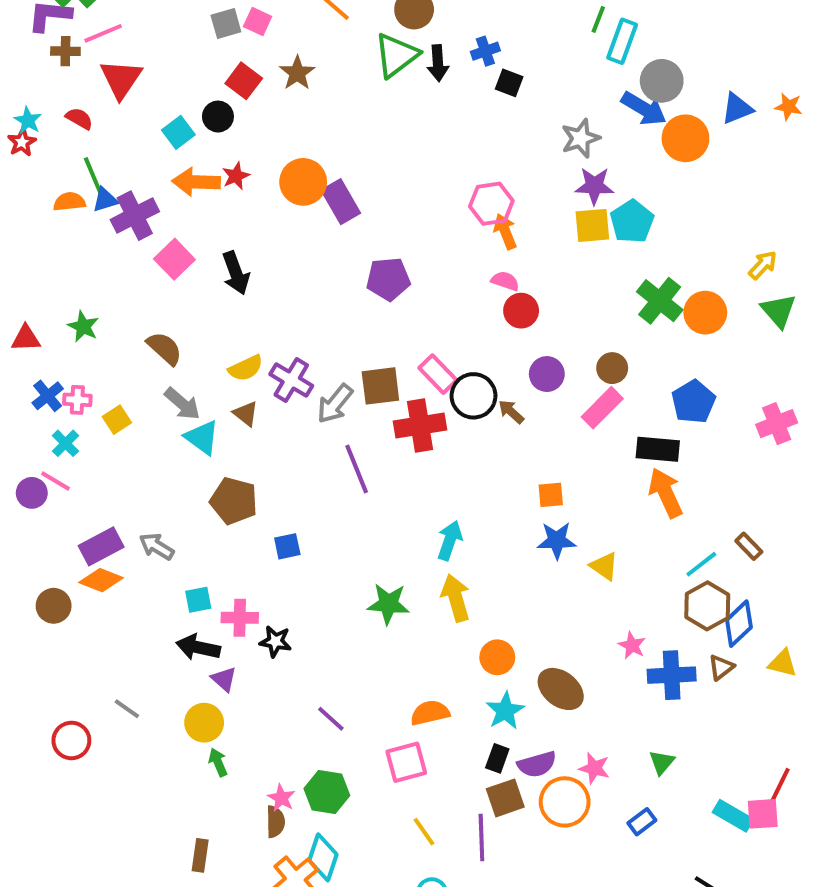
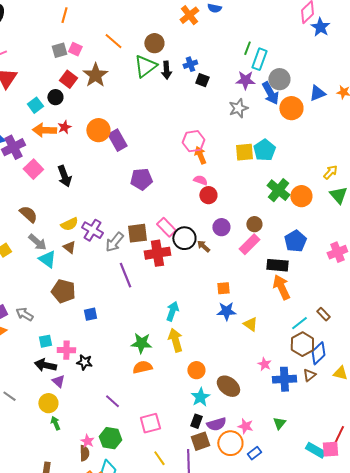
brown star: (297, 73) -> (95, 75), size x1.4
blue arrow: (644, 109) -> (270, 93), turned 30
purple star: (594, 186) -> (245, 80), moved
orange semicircle: (430, 713) -> (142, 367), moved
blue rectangle: (642, 822) -> (254, 453), moved

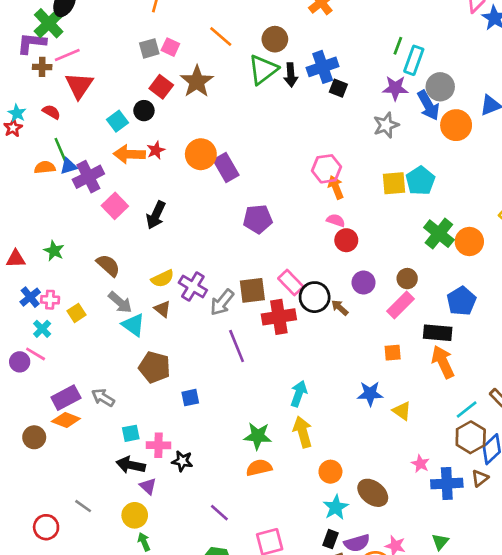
blue cross: (190, 64) -> (323, 67), size x1.6
black arrow: (64, 176) -> (156, 215), turned 45
orange square: (223, 288) -> (393, 353), moved

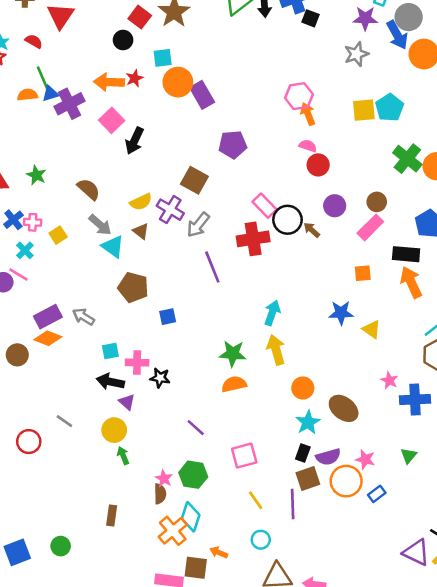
cyan square: (118, 121) -> (163, 58), moved, turned 30
pink square: (115, 206) -> (112, 120), moved
brown square: (252, 290) -> (194, 180), moved, turned 36

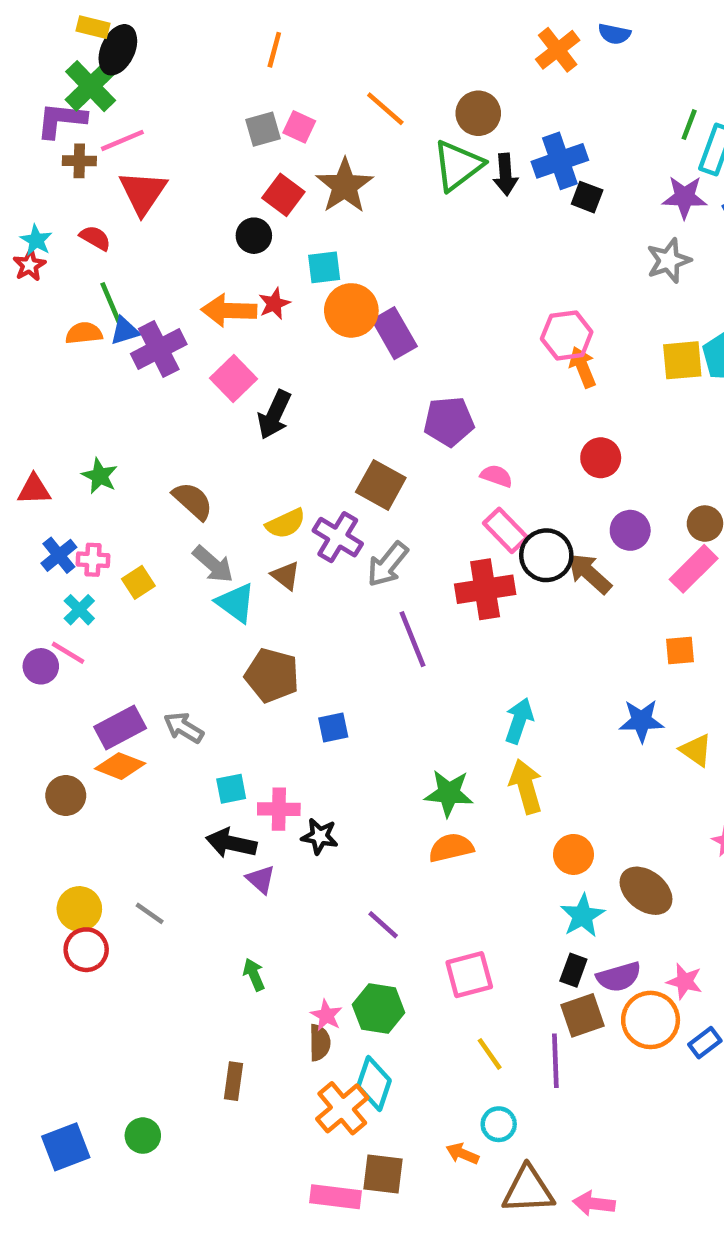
pink semicircle: (308, 146) -> (496, 476), moved
brown arrow: (312, 230) -> (589, 573), size x1.5
yellow circle: (114, 430) -> (79, 909), moved
orange arrow: (219, 552) -> (462, 1154), moved

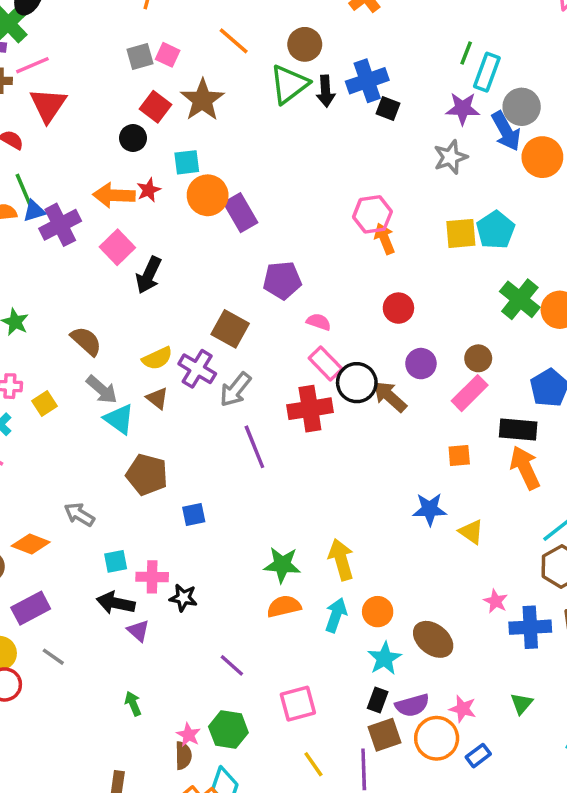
cyan arrow: (519, 721) -> (336, 615), moved
purple rectangle: (120, 728) -> (31, 608), moved

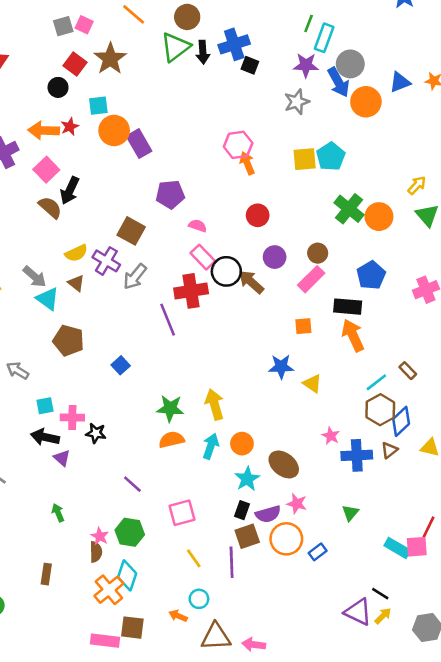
brown semicircle: (86, 341) -> (50, 207), moved
purple line: (254, 447) -> (168, 320), moved
blue square: (194, 514) -> (121, 365), moved, turned -30
pink star: (463, 709) -> (297, 504), moved

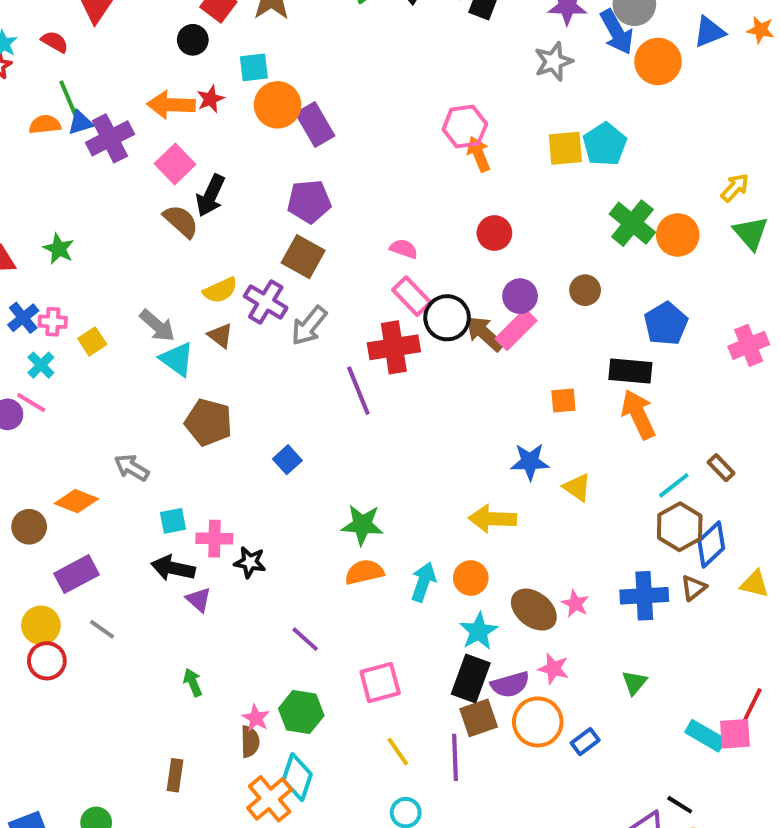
purple pentagon: (170, 194) -> (309, 201), moved
pink rectangle: (311, 279) -> (516, 330), moved
yellow arrow: (215, 404) -> (492, 519), moved, turned -72
pink star: (331, 436) -> (575, 604), moved
black rectangle: (242, 510) -> (471, 679), size x1.6

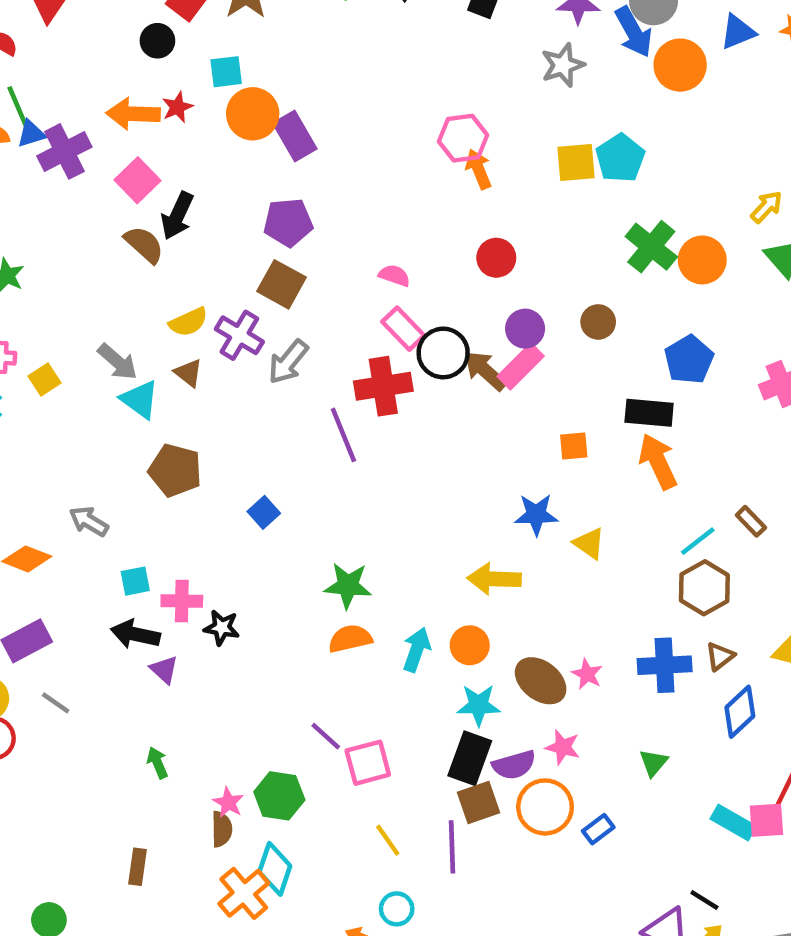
blue diamond: (711, 544) -> (740, 712), moved
cyan star: (479, 631) -> (479, 705), turned 30
purple line: (305, 639) -> (326, 736), moved

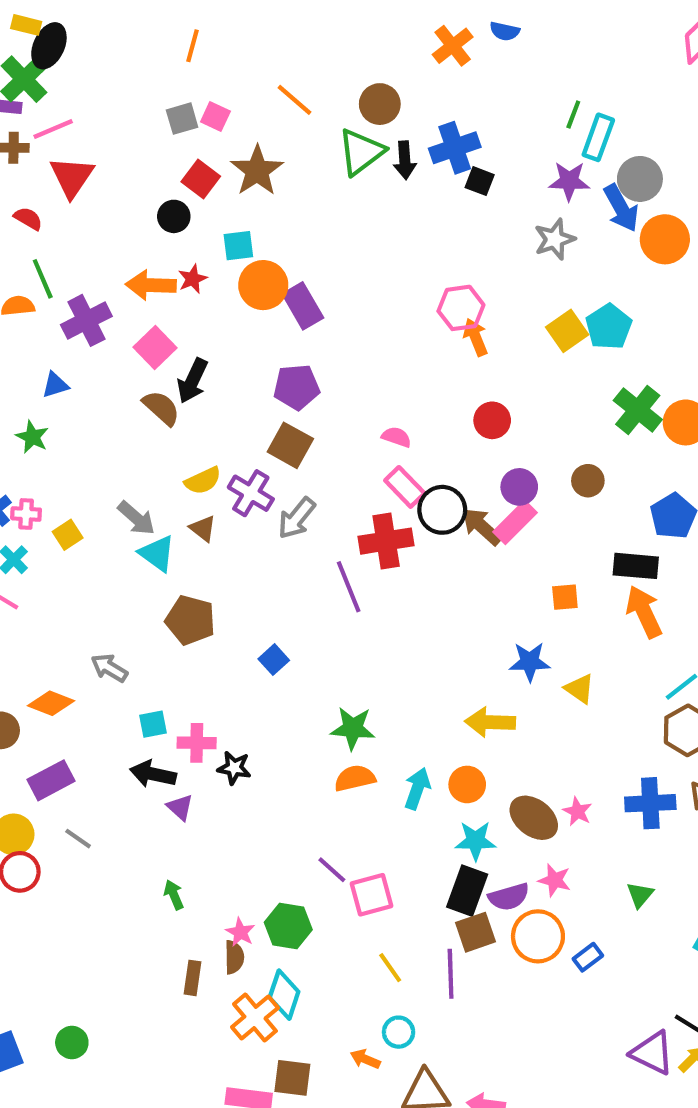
blue triangle: (31, 134) -> (55, 385), moved
yellow square: (576, 163) -> (567, 331), turned -30
brown rectangle: (138, 867) -> (193, 978), moved

